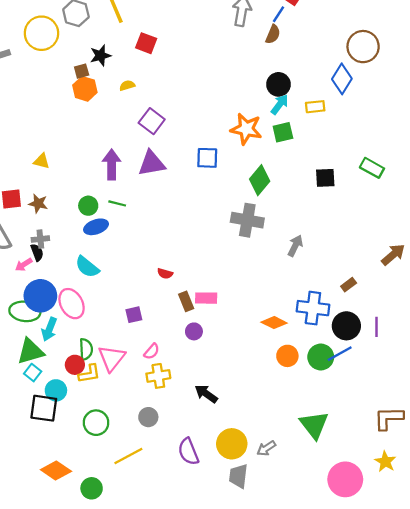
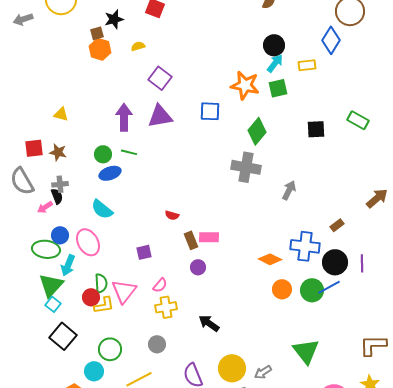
blue circle: (40, 296) -> (60, 235), size x0.6
green triangle: (30, 351) -> (51, 285), turned -32
cyan circle: (56, 390) -> (94, 371), moved
black square: (44, 408) -> (63, 336), turned 32

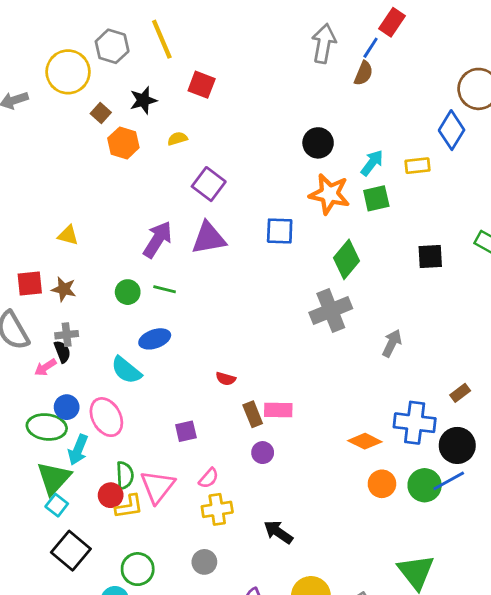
brown square: (97, 33) -> (101, 113), moved, turned -32
black circle: (274, 45) -> (318, 143), moved
purple arrow: (124, 117) -> (158, 239), turned 32
gray cross: (246, 167) -> (331, 311), turned -32
blue ellipse: (110, 173) -> (155, 339), moved

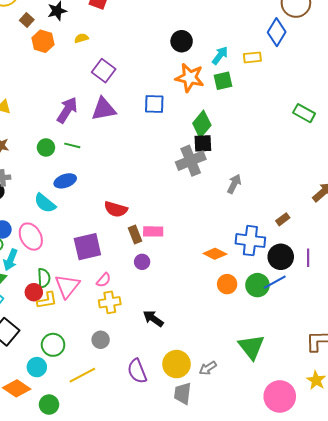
black square: (430, 257) -> (203, 143), moved
red semicircle: (226, 379) -> (116, 209), size x1.6
purple square: (186, 431) -> (87, 247), size x1.8

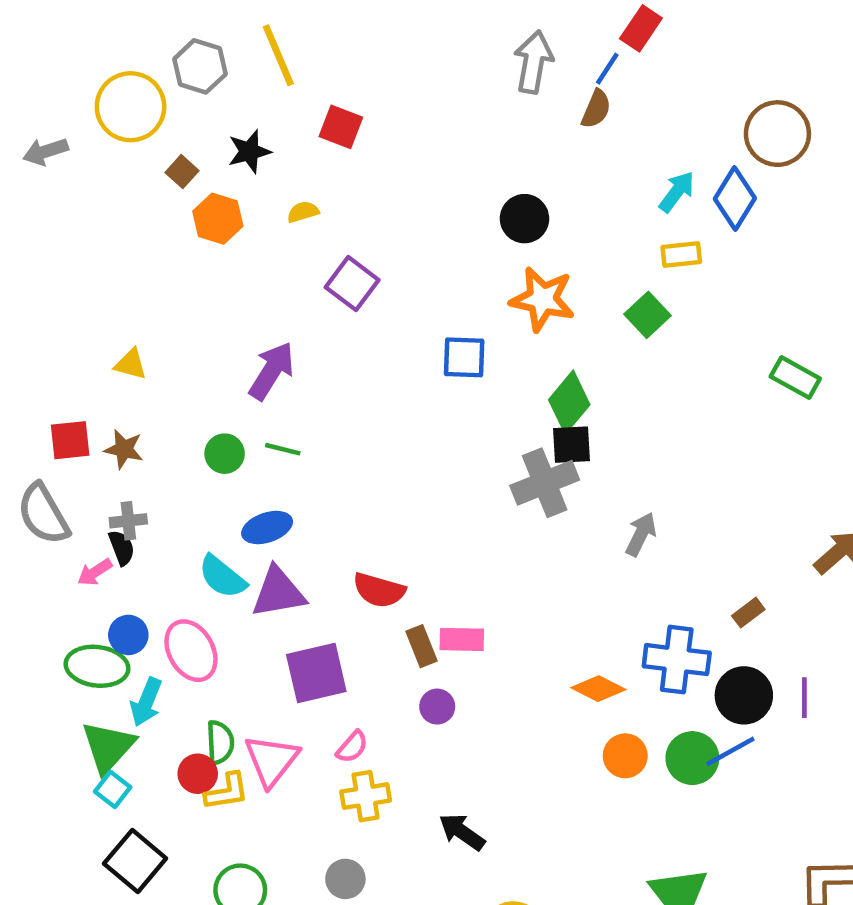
cyan arrow: (220, 55) -> (677, 192), moved
green square: (223, 81) -> (648, 315), moved, turned -30
purple triangle: (104, 109) -> (278, 592), moved

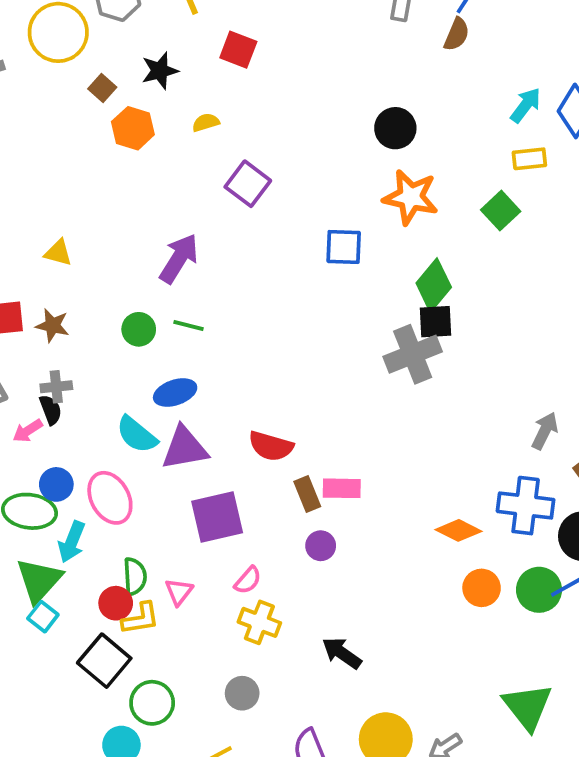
gray arrow: (641, 534) -> (545, 431), moved
pink triangle: (272, 760) -> (179, 592), size x0.6
yellow cross: (366, 796) -> (259, 622), turned 30
black square: (135, 861) -> (104, 661), moved

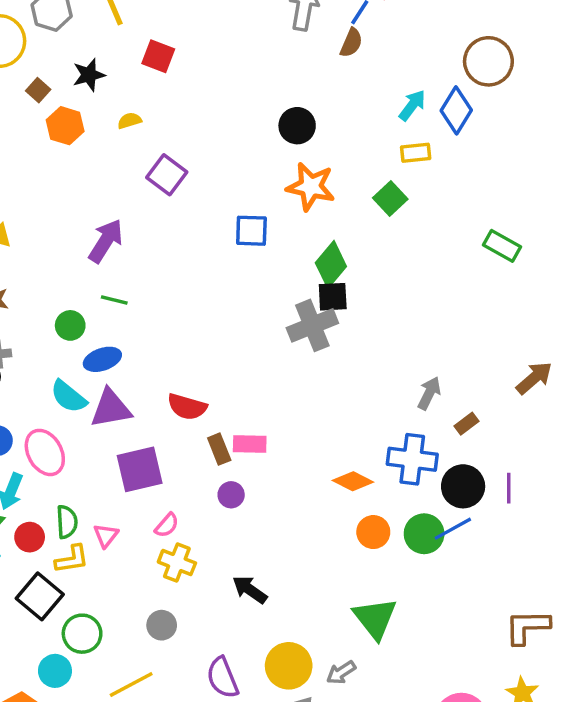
green circle: (139, 329) -> (70, 325), moved
red circle: (116, 603) -> (30, 537), moved
green triangle: (528, 707) -> (375, 618), moved

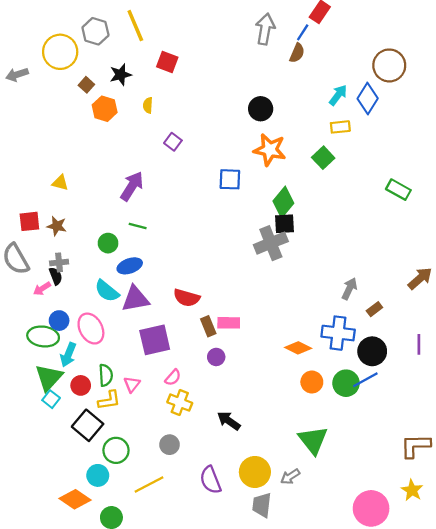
yellow semicircle: (129, 121) -> (148, 105), turned -70
purple square: (167, 175) -> (173, 142), size x0.7
purple line: (509, 488) -> (419, 344), moved

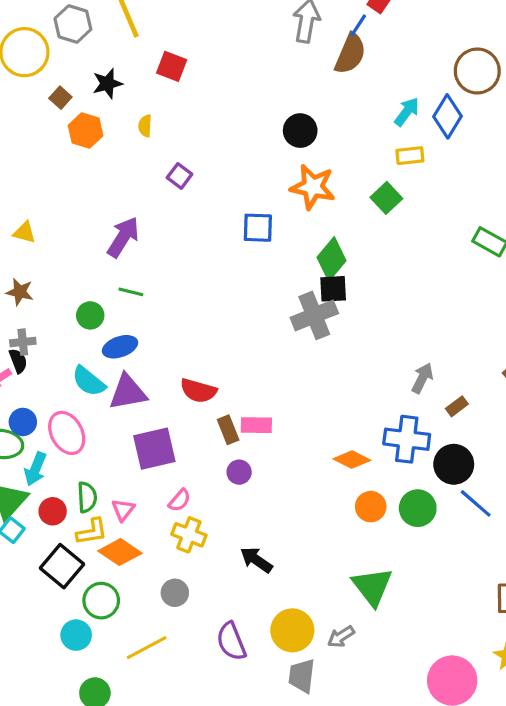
brown semicircle: (297, 53) -> (350, 54), size x1.5
blue line: (365, 380) -> (476, 503), moved, turned 70
orange diamond: (75, 499) -> (120, 552), moved

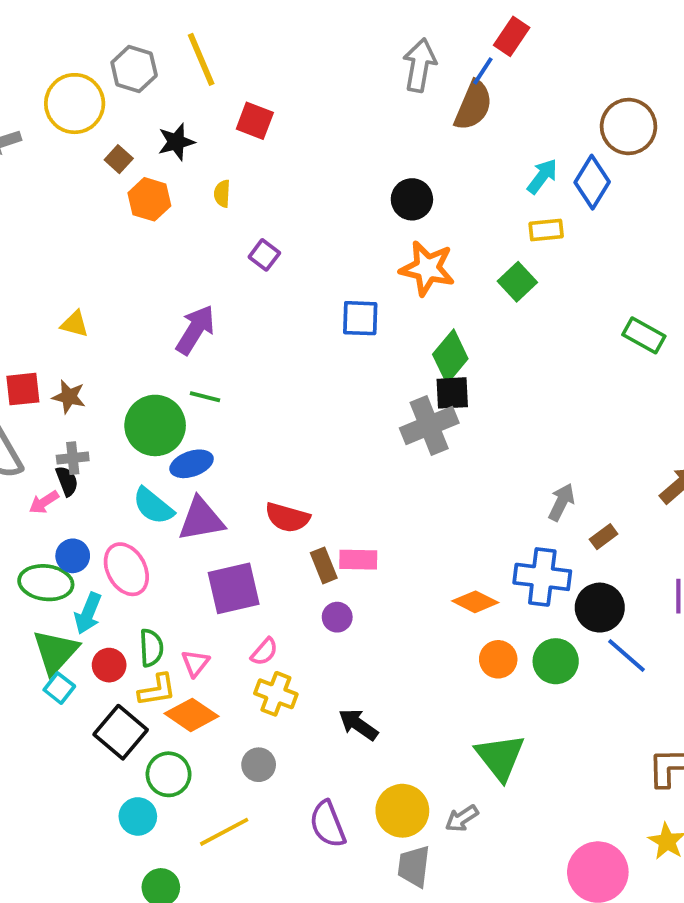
green circle: (90, 315) -> (155, 425), size x1.8

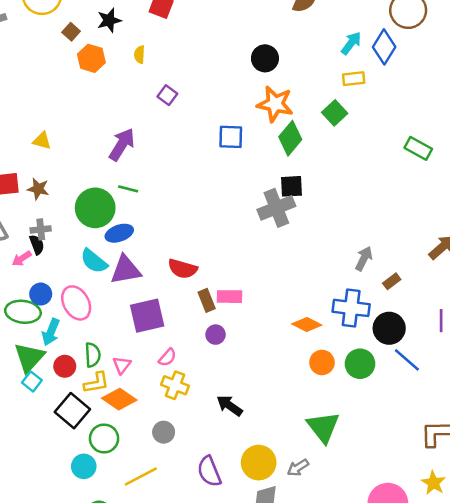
green diamond: (450, 356) -> (290, 138), moved

